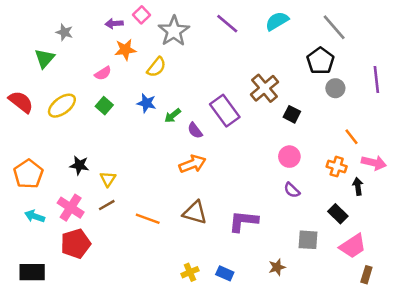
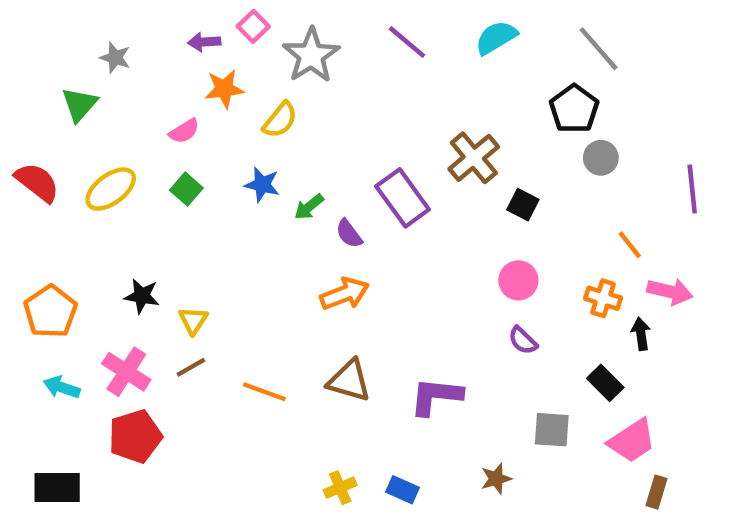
purple line: (376, 80) -> (692, 189), moved

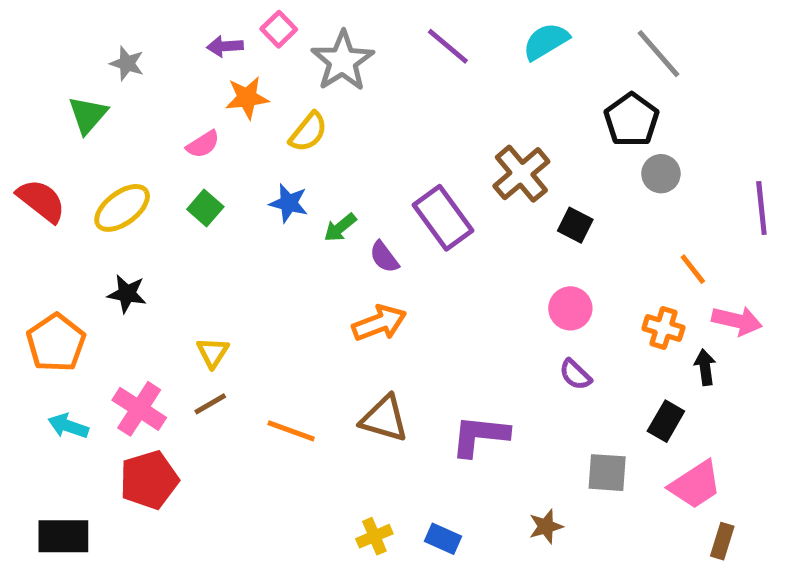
black star: (142, 296) -> (127, 294), moved
black rectangle: (605, 383) -> (666, 421), turned 75

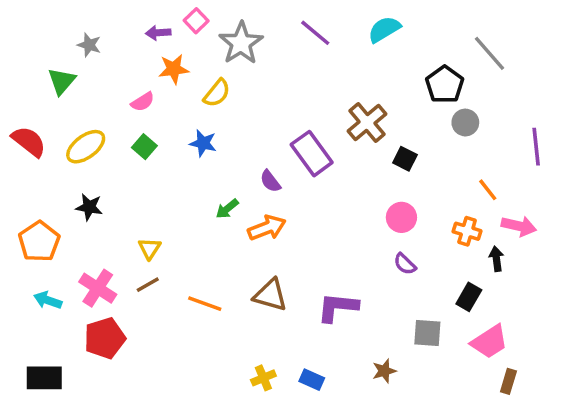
gray line: (659, 54) -> (489, 53), moved
green arrow: (340, 228) -> (227, 209), moved

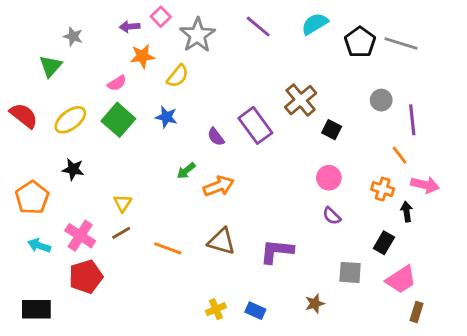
gray line: (489, 53) -> (401, 44), turned -32
black pentagon: (445, 85) -> (360, 42), moved
green square: (144, 147) -> (118, 120), size x1.6
purple line: (536, 147) -> (412, 120), moved
purple semicircle: (270, 181) -> (216, 137), moved

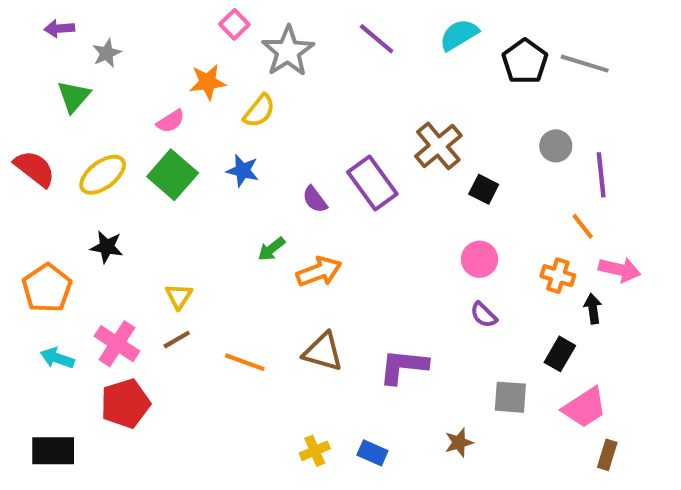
purple arrow: (130, 27) -> (59, 28), moved
gray star: (73, 36) -> (107, 53), turned 30

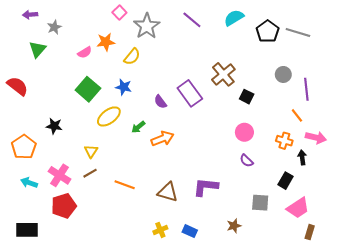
pink semicircle: (171, 121) -> (85, 52), moved
yellow ellipse: (103, 175) -> (109, 116), moved
brown triangle: (323, 352) -> (168, 192), moved

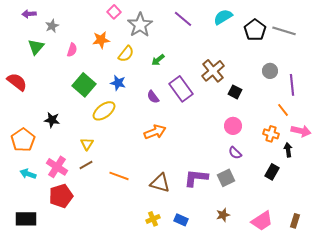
pink semicircle: (85, 52) -> (72, 50), moved, turned -40
green arrow: (138, 127) -> (158, 60), moved
gray square: (260, 203) -> (226, 178), moved, turned -30
pink trapezoid: (298, 208) -> (262, 221), moved

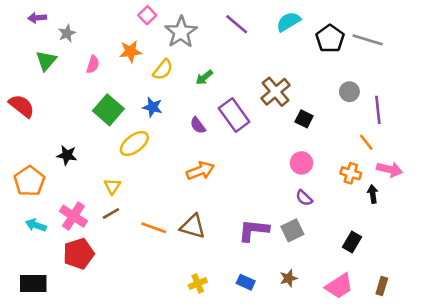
black rectangle: (272, 172) -> (352, 242), moved
brown triangle: (160, 183) -> (193, 226), moved
blue rectangle: (181, 220) -> (246, 282), moved

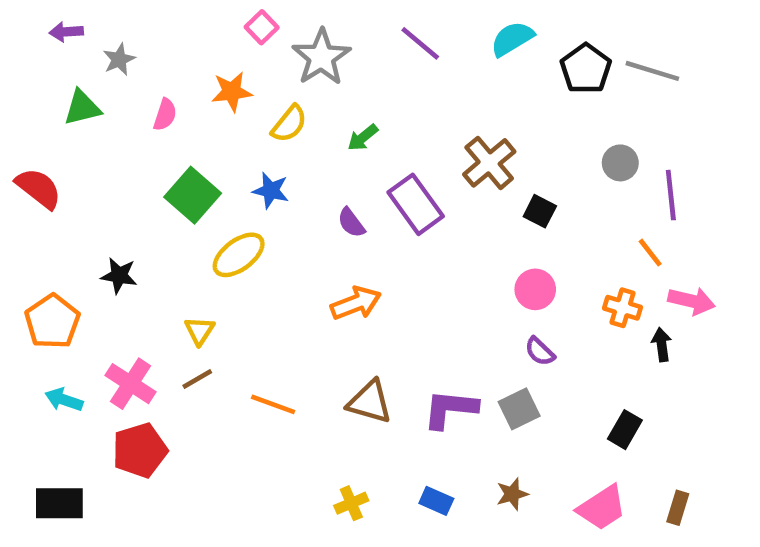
green triangle: (46, 61) -> (82, 108), turned 35
brown triangle: (193, 226) -> (370, 402), moved

